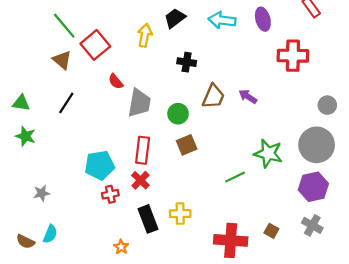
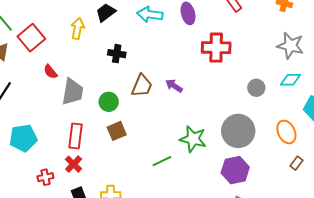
gray circle: (327, 105) -> (256, 88), moved
cyan pentagon: (100, 165) -> (23, 138), moved

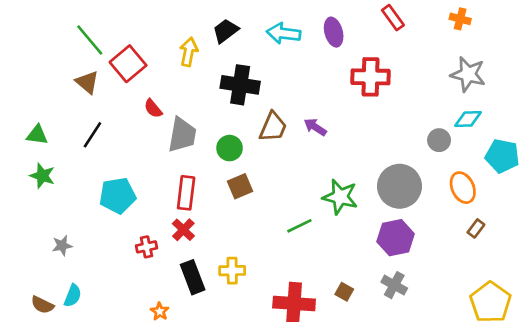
black cross: (117, 54) -> (240, 85), size x1.6
gray circle: (256, 88) -> (439, 140), moved

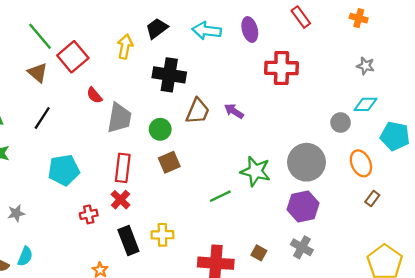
gray star: (468, 74) -> (365, 66), size x0.6

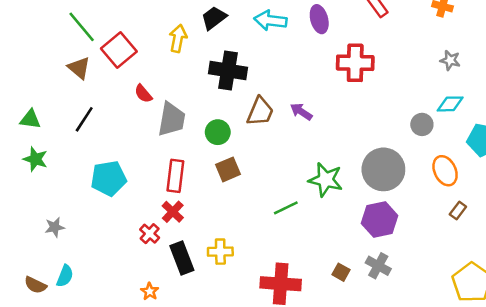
red cross: (89, 214) -> (150, 234), moved, turned -36
brown square: (259, 253) -> (341, 272), moved

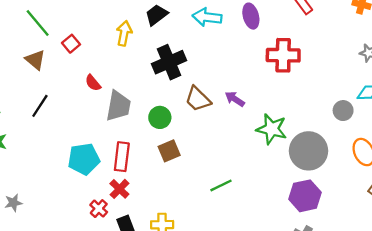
red square: (119, 50) -> (71, 44), size x0.6
black cross: (228, 71) -> (169, 62), turned -32
brown trapezoid: (260, 112) -> (198, 99), turned 112
cyan pentagon: (109, 178) -> (84, 159), moved
green star: (326, 180) -> (272, 129), moved

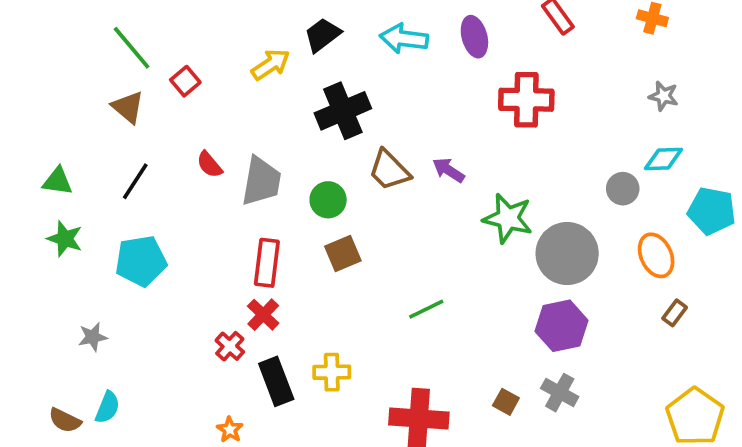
yellow arrow: (124, 33) -> (271, 64), turned 45
red semicircle: (93, 83) -> (209, 165), moved
cyan pentagon: (84, 159) -> (141, 261), moved

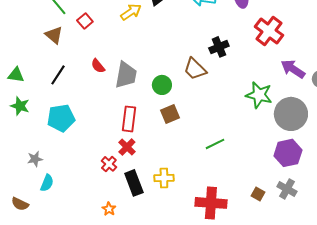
red cross: (526, 100) -> (269, 31), turned 36
black cross: (343, 111) -> (219, 47), moved, size x0.7
purple arrow: (449, 170) -> (293, 69), moved, size x1.4
cyan semicircle: (107, 407) -> (47, 183), moved

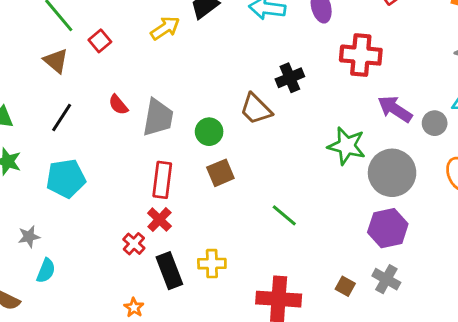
red cross: (269, 31) -> (361, 55), turned -32
green line: (215, 144) -> (284, 215), turned 66

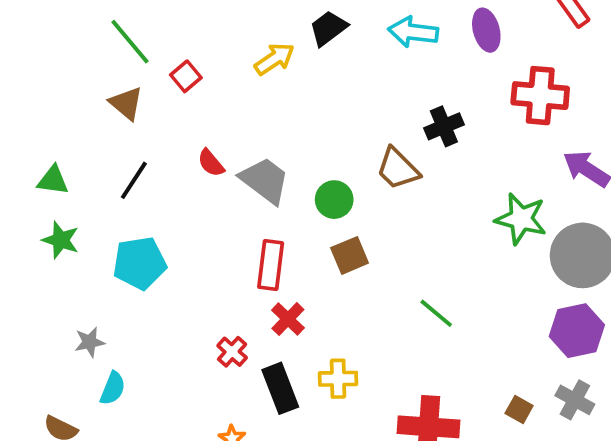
gray trapezoid: (158, 117) -> (265, 180), turned -63
red cross: (159, 220) -> (288, 319), moved

